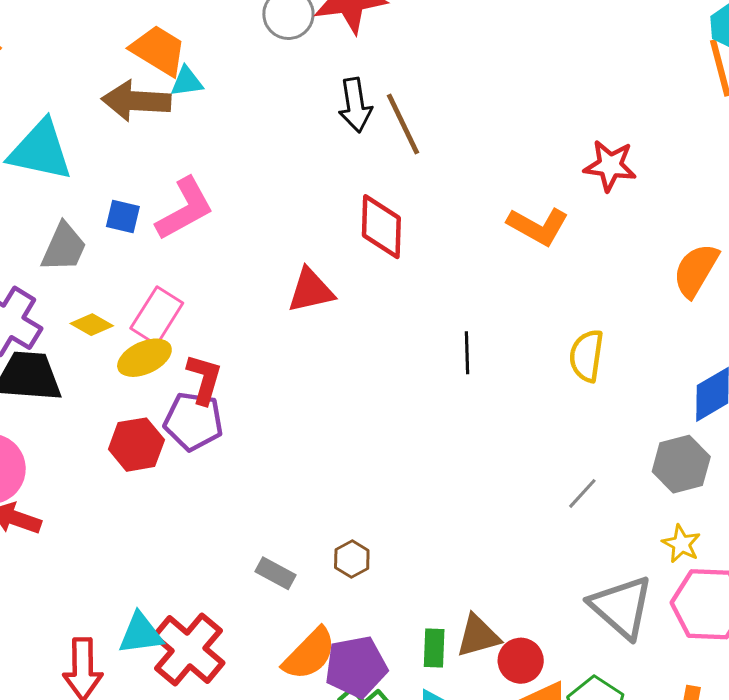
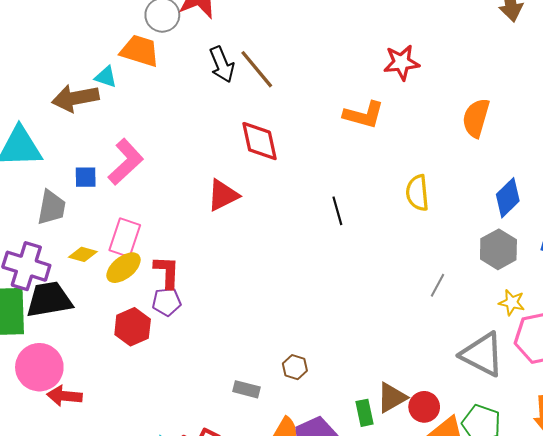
orange trapezoid: (158, 50) -> (140, 51), moved
cyan triangle: (187, 82) -> (106, 77), turned 40
purple pentagon: (193, 421) -> (167, 302), size x0.7

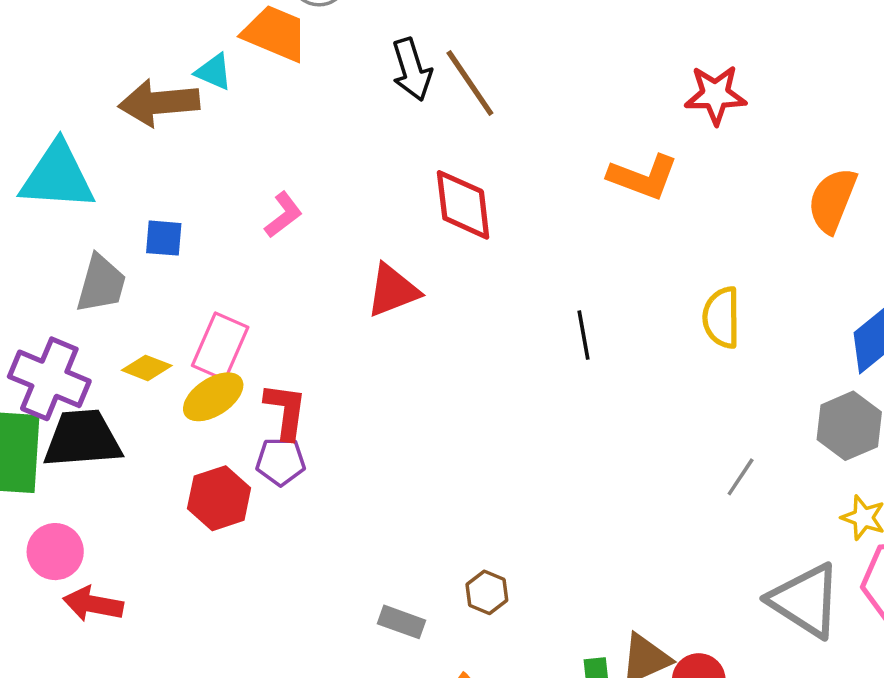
pink L-shape: (126, 162) -> (283, 215), moved, size x0.6
pink circle: (39, 367) -> (55, 552), size x0.7

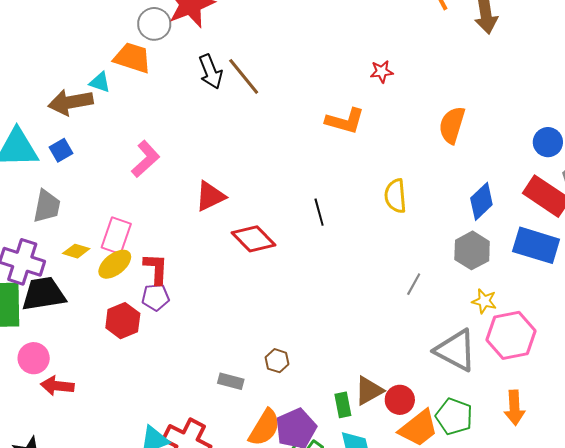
red star: (715, 95) -> (382, 72), size x0.7
red diamond: (463, 205) -> (254, 239), moved, turned -33
pink L-shape: (283, 215) -> (146, 159), size x1.4
blue square: (164, 238) -> (61, 150), moved, turned -30

